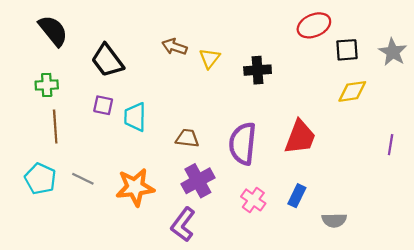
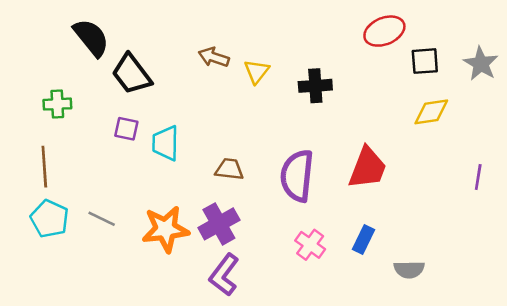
black semicircle: (53, 31) -> (91, 38), moved
brown line: (55, 127) -> (44, 167), moved
purple cross: (198, 181) -> (219, 224), moved

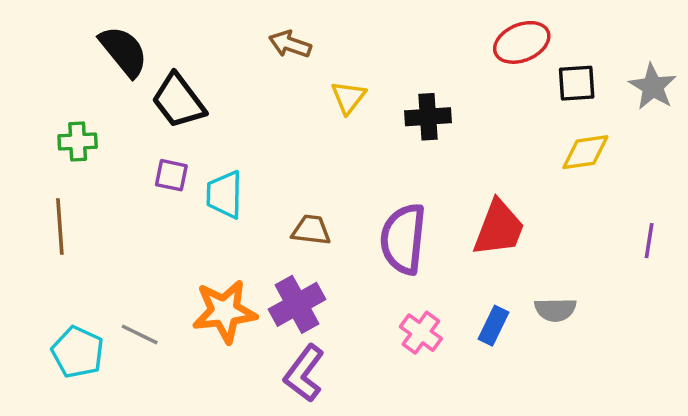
brown arrow: (214, 57) -> (290, 44), moved
cyan pentagon: (50, 219) -> (78, 352), moved
gray line: (102, 219) -> (140, 334), moved
gray semicircle: (409, 270) -> (555, 310), moved

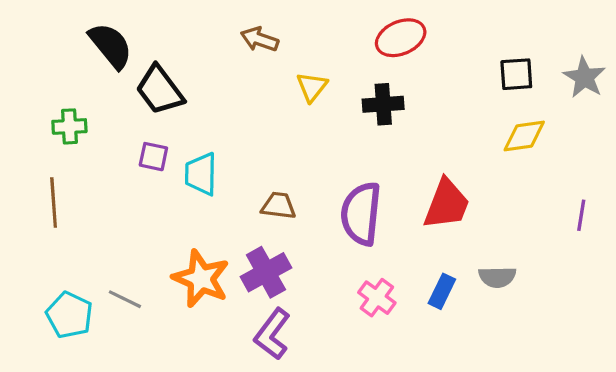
red ellipse: (522, 42) -> (401, 38), moved
orange star: (224, 311) -> (201, 279), turned 30

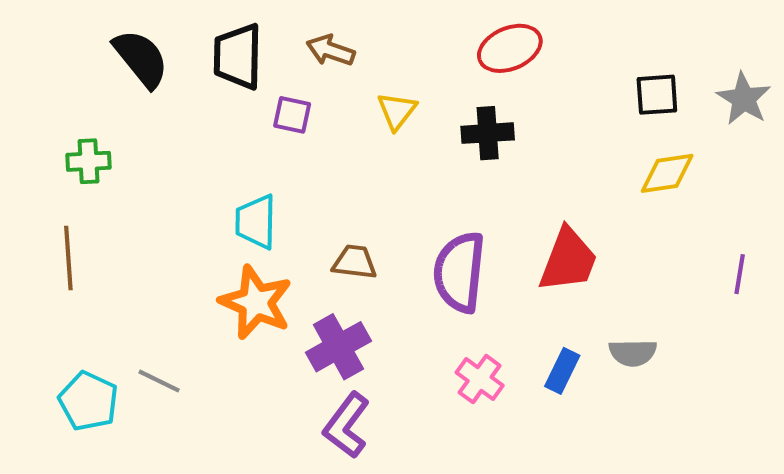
black trapezoid: (160, 90) -> (238, 56), moved, turned 38
purple square: (153, 157) -> (292, 115), moved
orange star: (201, 279) -> (256, 302), moved

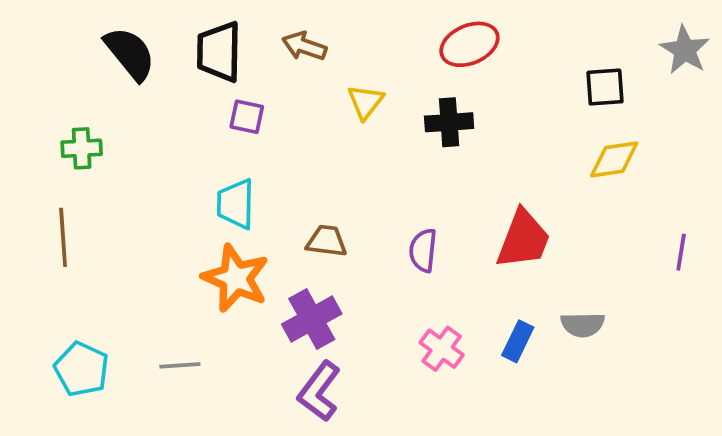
gray star: (744, 99) -> (685, 50), moved
purple square: (292, 115) -> (247, 117), moved
purple semicircle: (459, 272) -> (423, 250), size x0.6
gray line: (159, 381) -> (180, 365), moved, turned -30

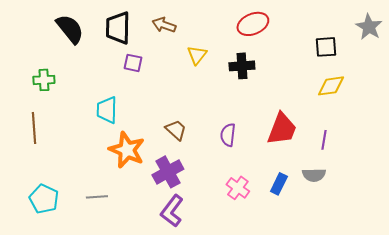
cyan trapezoid: (236, 204) -> (107, 110), moved
brown trapezoid: (327, 241) -> (176, 130), turned 35
purple line: (681, 252) -> (324, 140), moved

